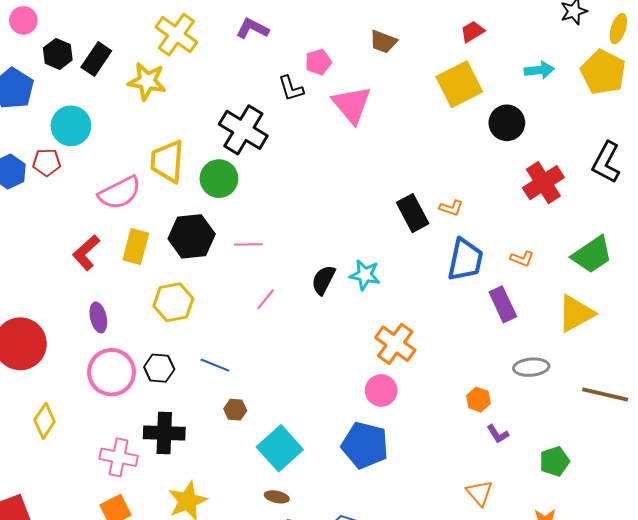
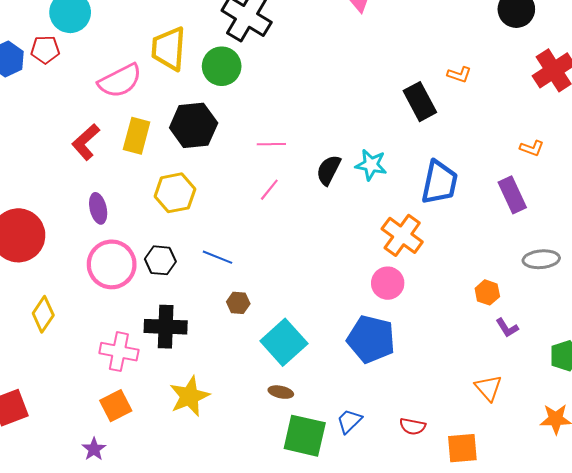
orange L-shape: (451, 208) -> (459, 75), moved
pink line: (248, 244) -> (271, 144), moved
blue trapezoid: (465, 260) -> (440, 182), moved

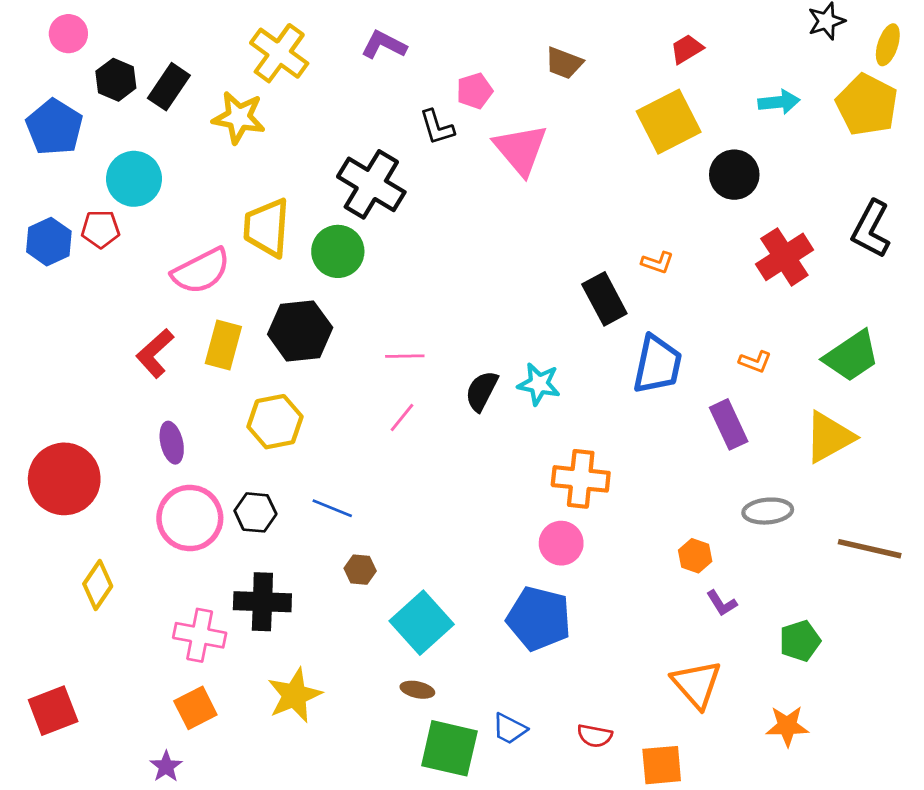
blue trapezoid: (440, 182) -> (657, 364), moved
orange cross: (402, 235) -> (581, 479), turned -30
orange triangle: (488, 388) -> (697, 684), size x1.4
blue trapezoid: (349, 421) -> (510, 729), turned -108

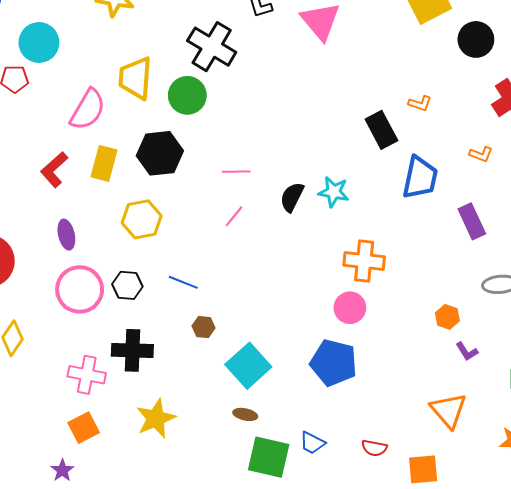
pink semicircle: (201, 271) -> (88, 110), turned -33
orange L-shape: (755, 362) -> (481, 154), moved

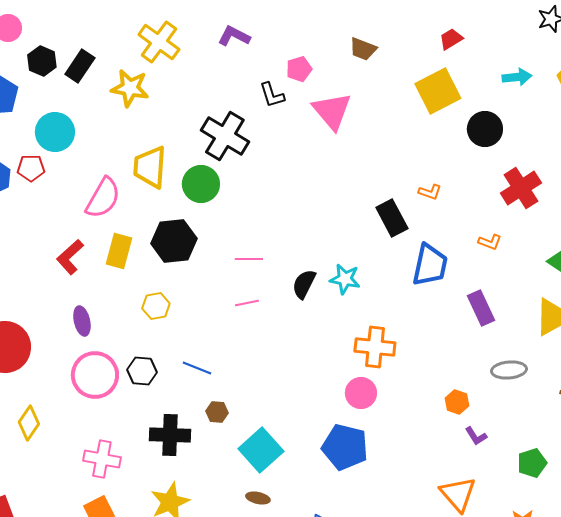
pink line: (234, 216) -> (247, 303), turned 40
yellow hexagon: (142, 219) -> (156, 306), size x0.7
black cross: (132, 350) -> (170, 435), moved

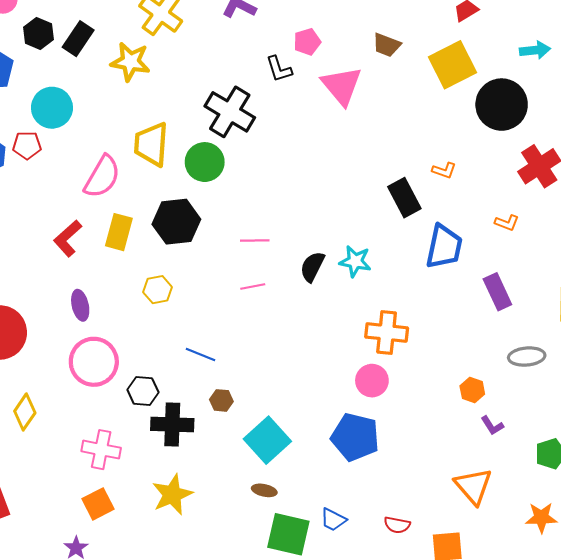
brown trapezoid: (363, 49) -> (387, 45), moved
black circle: (485, 129) -> (502, 105), size x1.4
black hexagon: (142, 371) -> (143, 391), moved

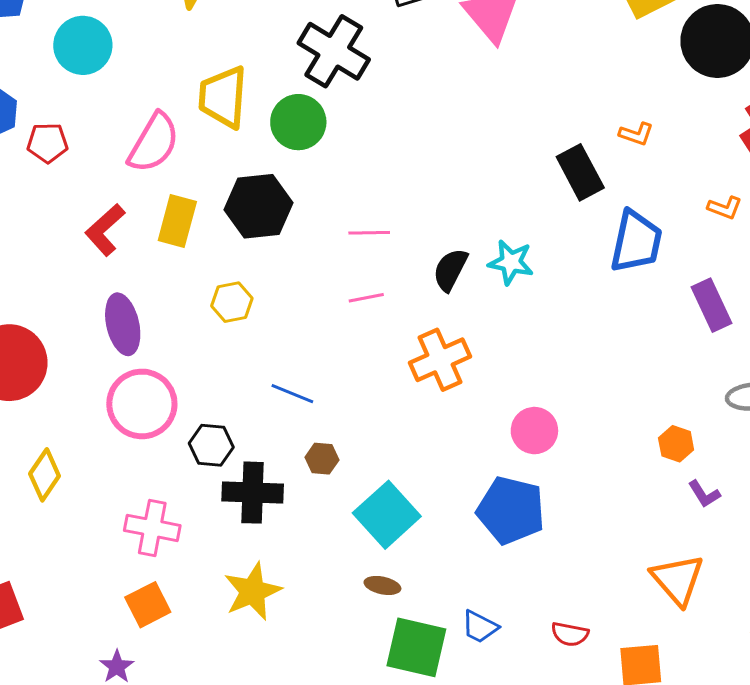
red pentagon: (27, 145) -> (47, 143), moved
purple ellipse: (80, 305) -> (123, 324), size x1.4
orange cross: (387, 332) -> (440, 360), moved, turned -30

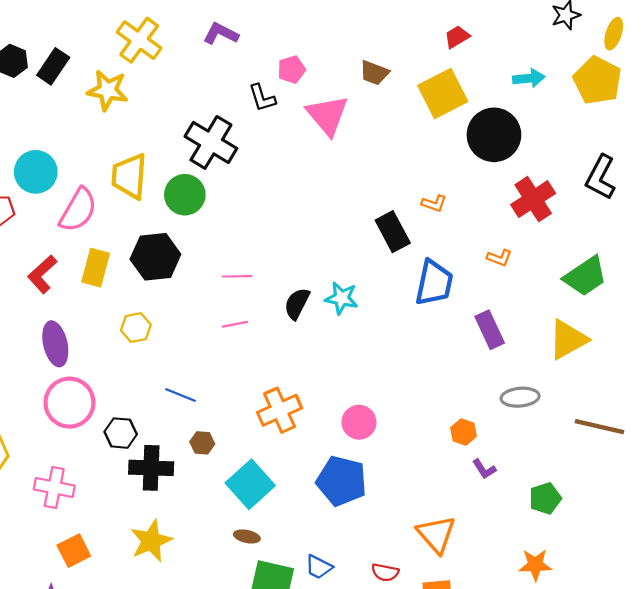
cyan circle: (83, 45) -> (36, 172), moved
orange cross: (440, 360) -> (280, 410), moved
pink cross: (152, 528) -> (54, 487), moved
orange triangle: (678, 580) -> (436, 534), moved

